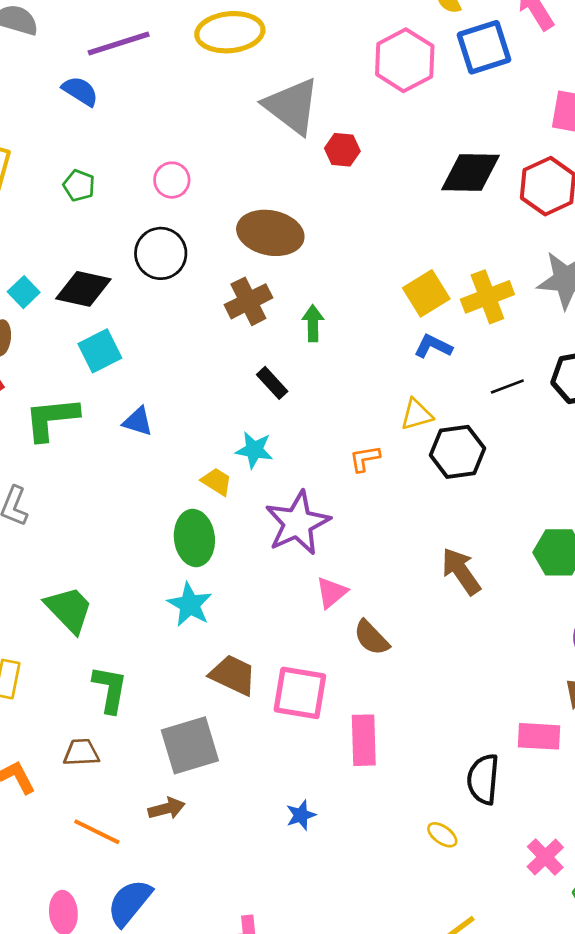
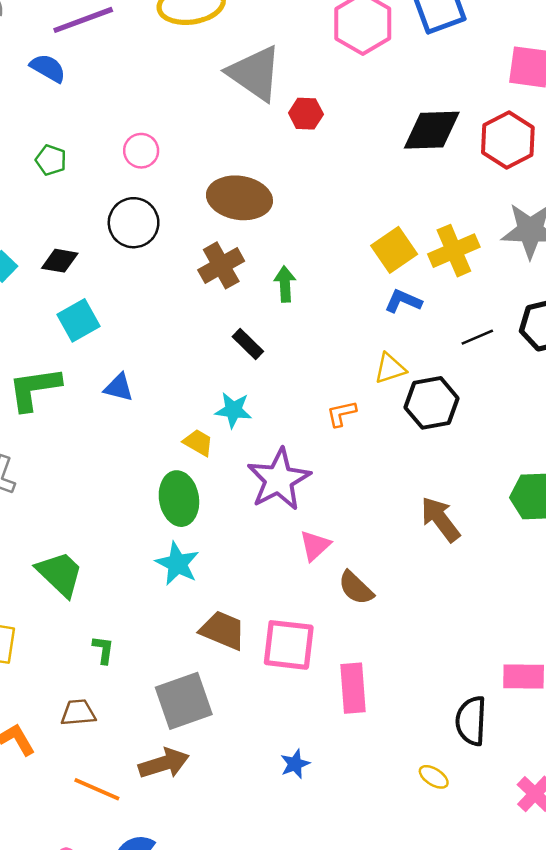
black diamond: (83, 289) -> (60, 261), size x0.7
green L-shape: (110, 689) -> (103, 650), size x0.6
brown arrow: (167, 808) -> (164, 763), size x1.4

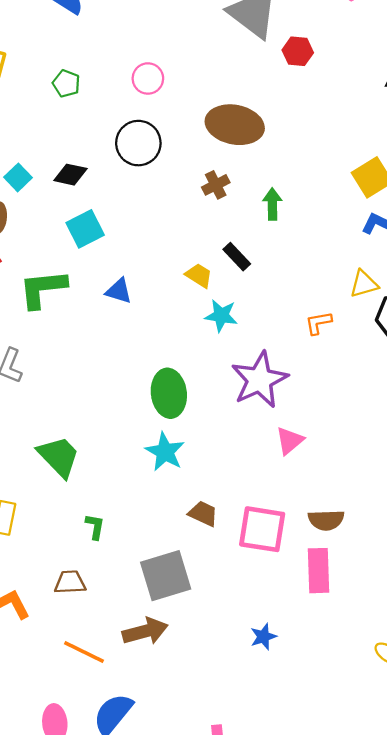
brown cross: (221, 265) -> (216, 185), size x0.7
yellow trapezoid: (198, 443) -> (199, 275), moved
brown semicircle: (356, 588) -> (326, 520), moved, turned -48
brown trapezoid: (223, 630) -> (203, 514), size x0.7

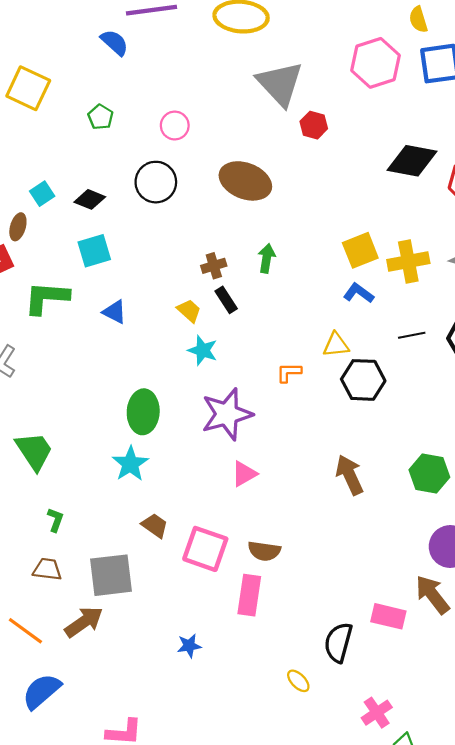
brown cross: (216, 185) -> (214, 266), moved
brown trapezoid: (70, 582) -> (47, 569), moved
brown arrow: (145, 631) -> (84, 622), turned -30

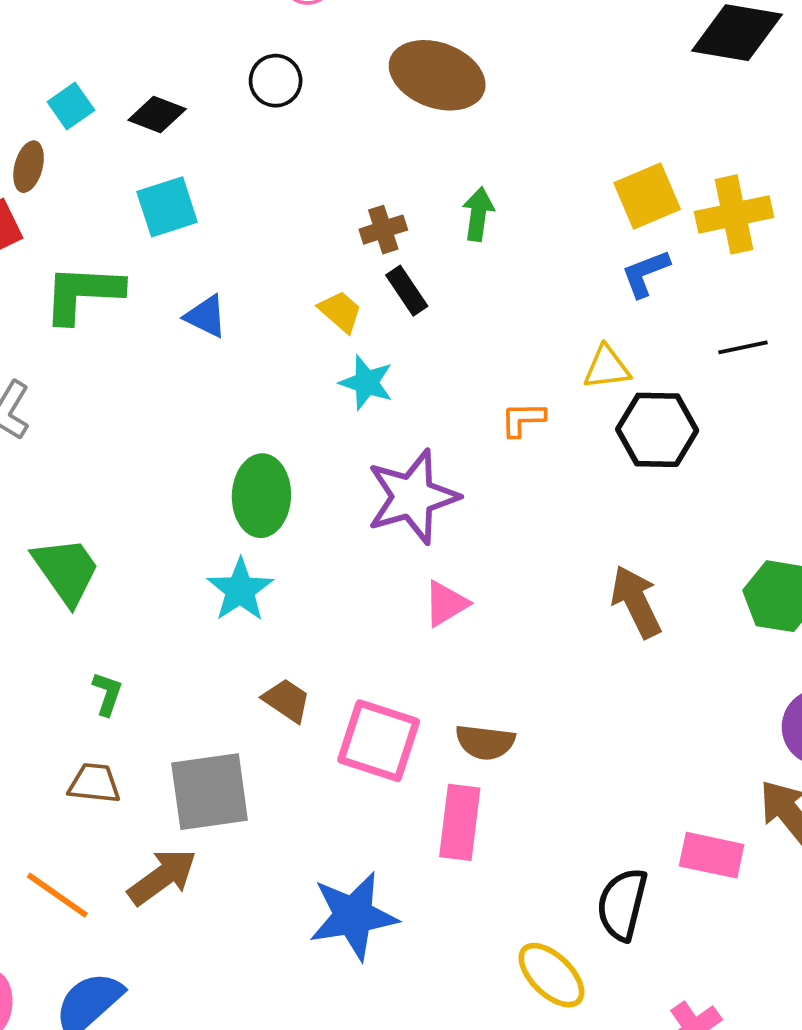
black circle: (156, 182) -> (276, 81), size x0.7
blue L-shape: (358, 293) -> (645, 273), turned -56
blue star: (189, 646) -> (353, 916), size x2.0
yellow ellipse: (298, 681) -> (551, 975), size x1.6

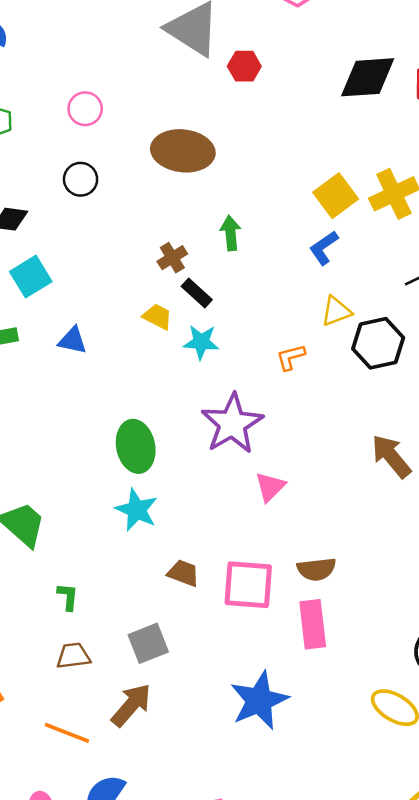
blue L-shape: (645, 273) -> (324, 248), moved
cyan star: (366, 383) -> (201, 342), moved
gray square: (210, 792) -> (148, 643), size x0.7

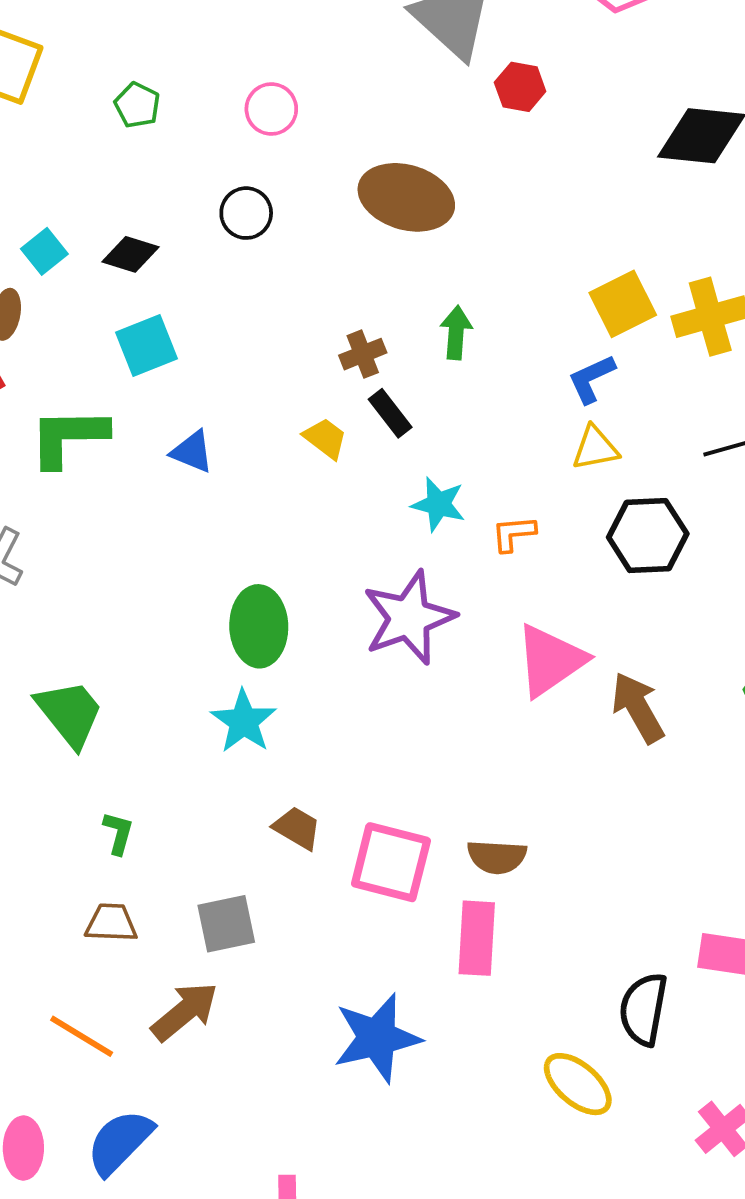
yellow triangle: (336, 311) -> (595, 448), moved
cyan star: (201, 342) -> (438, 504), moved
pink triangle: (270, 487) -> (550, 660), moved, size x1.6

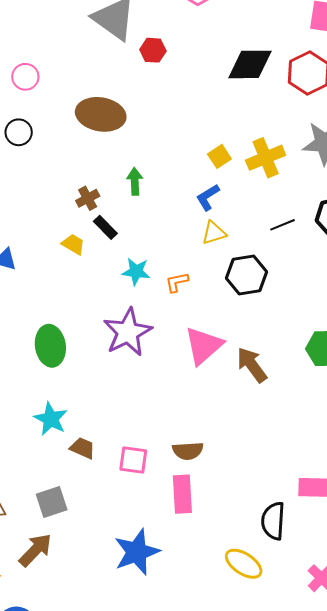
yellow square: (623, 304) -> (219, 156), size x0.7
cyan star: (244, 721) -> (51, 419), moved
pink square: (391, 862) -> (133, 460), size x0.7

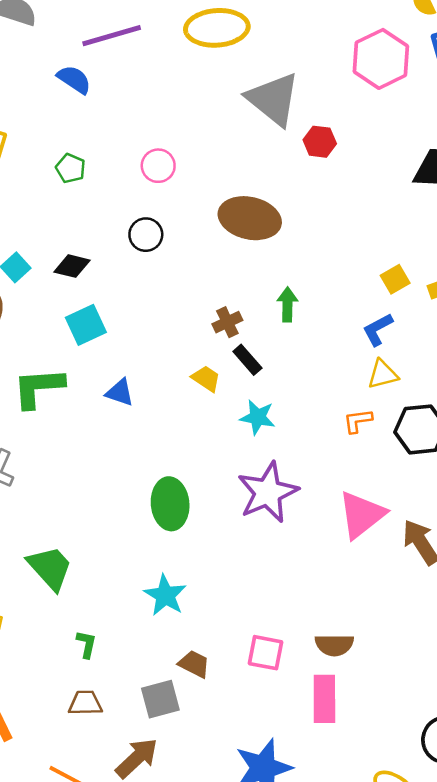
cyan star: (136, 272) -> (258, 417), moved
orange L-shape: (177, 282) -> (358, 421), moved
brown trapezoid: (82, 448) -> (194, 664), moved

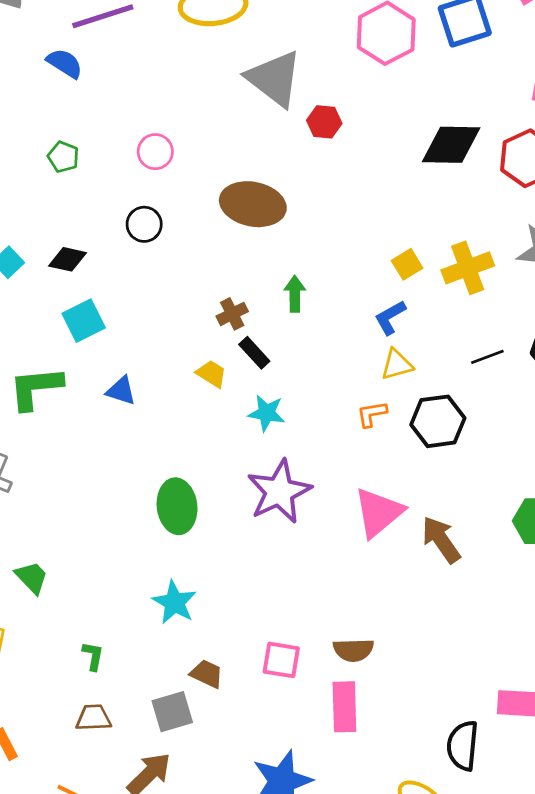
green trapezoid: (50, 568) -> (32, 577), moved, size x0.7

